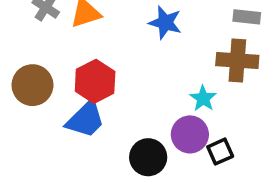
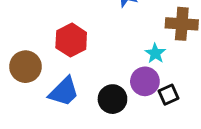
brown circle: (32, 85) -> (25, 67), moved
blue trapezoid: (86, 119) -> (64, 92), moved

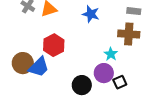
blue trapezoid: (64, 92) -> (39, 67), moved

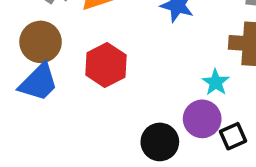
brown circle: (23, 63) -> (41, 42), moved
blue trapezoid: (39, 67) -> (39, 82), moved

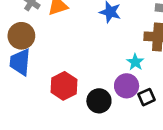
red hexagon: (106, 65) -> (64, 86), moved
blue trapezoid: (39, 82) -> (20, 62), turned 140

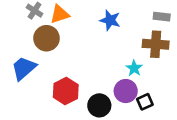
brown circle: (21, 36) -> (46, 38), moved
blue trapezoid: (20, 62) -> (24, 68), turned 44

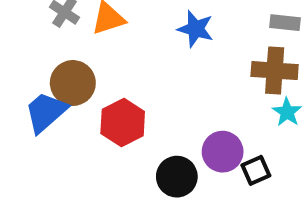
brown circle: (46, 38) -> (73, 83), moved
cyan star: (134, 68) -> (287, 112), moved
red hexagon: (66, 91) -> (123, 123), moved

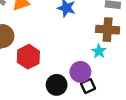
cyan star: (287, 112) -> (99, 51), moved
black square: (256, 170) -> (88, 86), moved

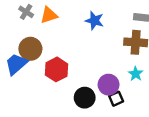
cyan star: (99, 51) -> (136, 74), moved

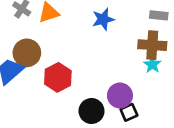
blue star: (94, 21) -> (103, 19), turned -30
cyan star: (136, 74) -> (152, 64), moved

